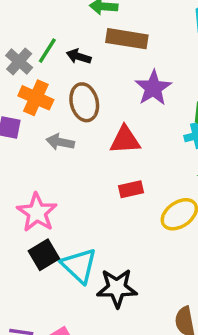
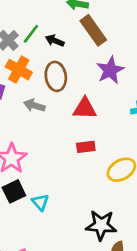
brown rectangle: (127, 39) -> (93, 30), turned 40
cyan triangle: (79, 266) -> (40, 202), size x0.6
black star: (117, 288) -> (101, 225), moved

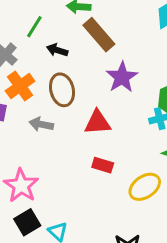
green line: (31, 34) -> (34, 27), moved
orange cross: (19, 70) -> (20, 86), turned 30
red rectangle: (86, 147) -> (103, 165), turned 30

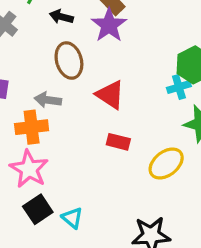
purple star: (122, 77) -> (109, 25), moved
orange cross: (20, 86) -> (32, 127), moved, turned 32
red triangle: (98, 122) -> (110, 95), turned 40

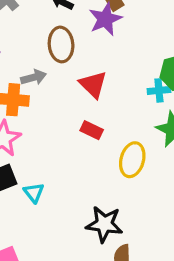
gray arrow: (48, 100) -> (34, 77), turned 145
yellow ellipse: (166, 163) -> (132, 160), turned -48

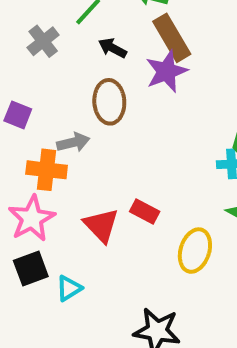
red triangle: (93, 85) -> (101, 225), moved
cyan triangle: (34, 193) -> (69, 288), turned 35

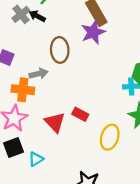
black arrow: (113, 48) -> (37, 16), moved

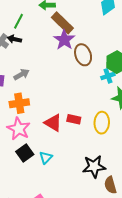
brown ellipse: (60, 50) -> (83, 55), moved
gray arrow: (39, 74) -> (21, 74), moved
red rectangle: (80, 114) -> (74, 119), moved

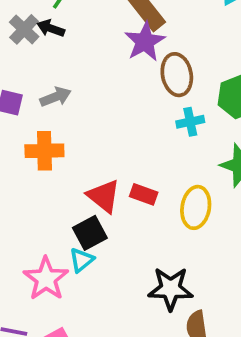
cyan cross: (108, 76) -> (190, 122), moved
pink star: (19, 129) -> (46, 279), moved
black square: (25, 153) -> (90, 233), moved

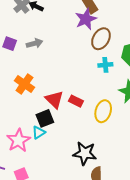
brown ellipse: (177, 75) -> (101, 39), turned 35
orange cross: (44, 151) -> (24, 84), moved, turned 30

